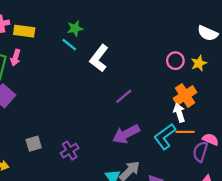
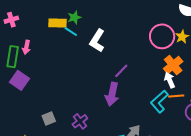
yellow rectangle: (24, 31) -> (58, 23), moved
pink circle: (175, 61) -> (162, 36), size x1.6
purple arrow: (126, 134) -> (112, 94), moved, turned -45

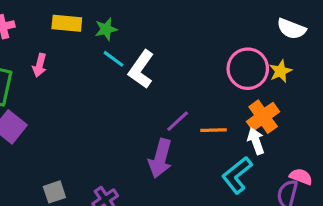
yellow rectangle: (58, 23) -> (67, 23), moved
cyan line: (71, 32) -> (114, 59), moved
pink arrow: (26, 47) -> (40, 65), moved
orange line: (176, 96) -> (213, 130), moved

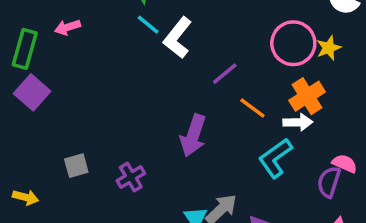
pink arrow: (40, 65) -> (68, 27), turned 55
purple line: (178, 121) -> (225, 74), moved
orange line: (213, 130) -> (252, 108), turned 35
white arrow: (256, 141) -> (298, 122), turned 105

